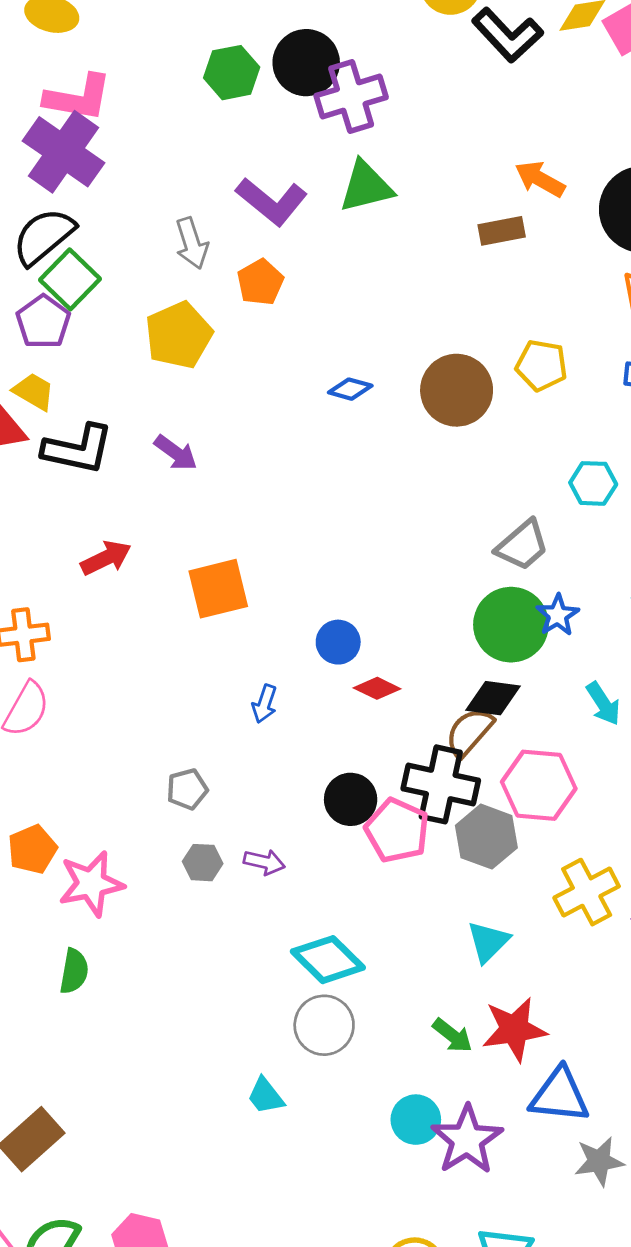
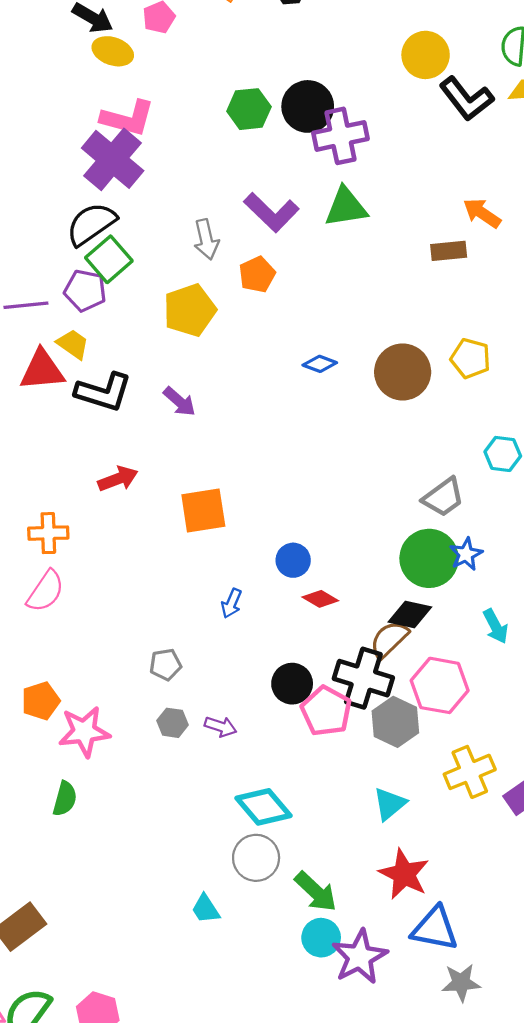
purple pentagon: (43, 322) -> (85, 291), turned -30
red star: (514, 1029) -> (404, 874), turned 30
green arrow: (453, 1036) -> (316, 892), moved, size x1.4

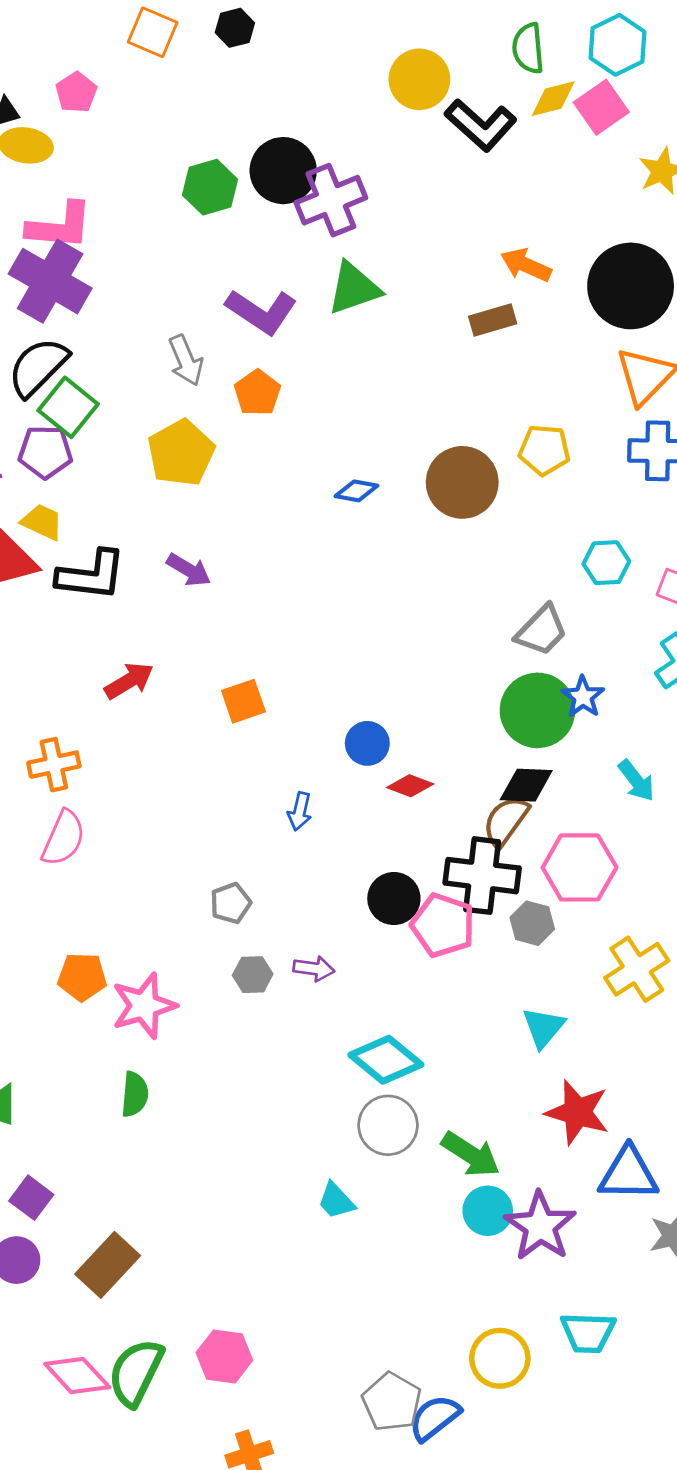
orange square: (203, 510) -> (243, 701), size x0.7
orange pentagon: (41, 701) -> (82, 977), turned 30
gray hexagon: (395, 722) -> (532, 923), size x0.7

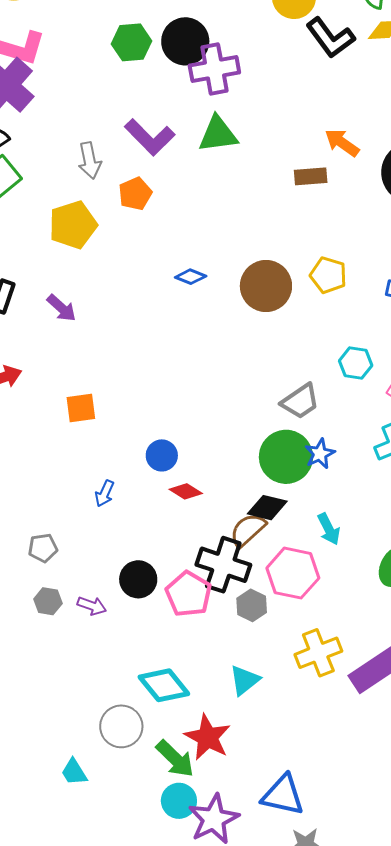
cyan arrow: (636, 781) -> (329, 529), moved
black circle: (394, 899) -> (138, 579), moved
cyan diamond: (386, 1060) -> (164, 685), moved
red star: (577, 1112) -> (208, 737), moved

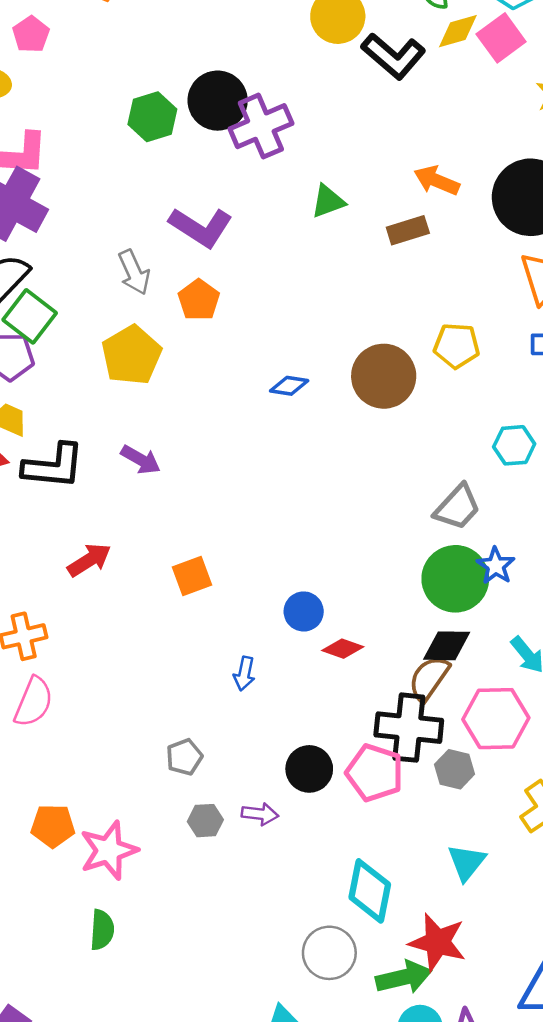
green triangle: (218, 134) -> (328, 201), moved, size x0.7
cyan diamond: (164, 685) -> (370, 891), turned 63
green arrow: (175, 759) -> (404, 977), turned -45

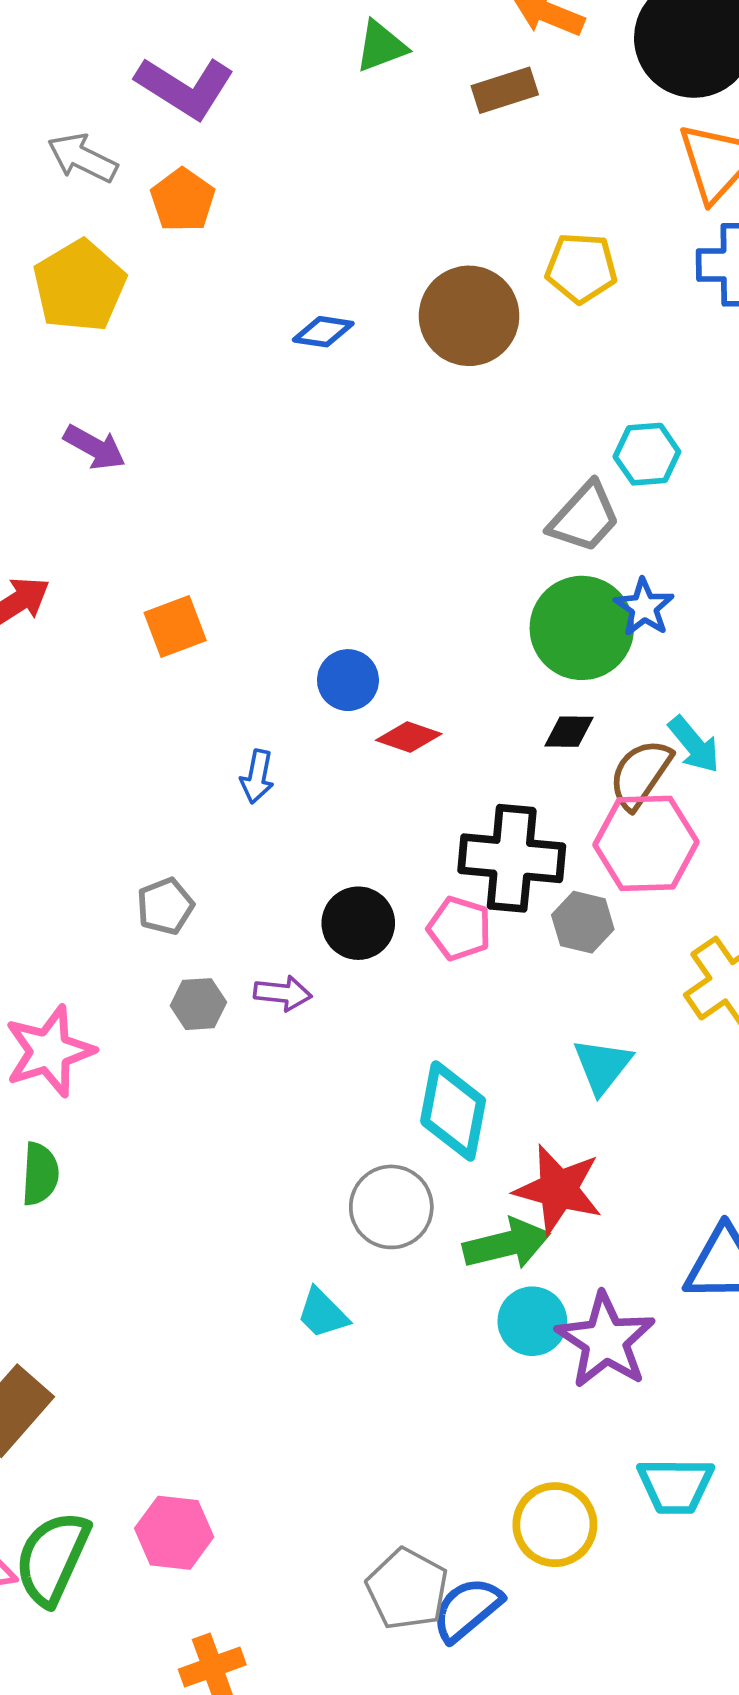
gray arrow: (134, 272) -> (82, 158), turned 141
cyan hexagon: (514, 445) -> (647, 454), moved
black diamond: (447, 646) -> (569, 732), size x0.7
brown semicircle: (429, 678) -> (640, 774), moved
pink pentagon: (375, 773) -> (459, 928), size x0.7

